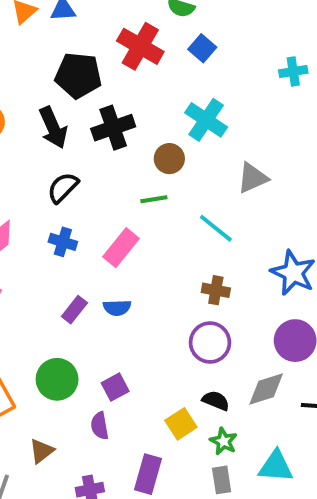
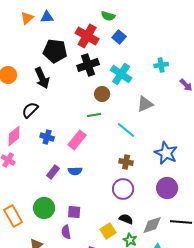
cyan cross: (293, 71) -> (161, 65), moved
black cross: (113, 128) -> (88, 65), moved
black semicircle: (63, 188) -> (30, 110), moved
purple square: (115, 387) -> (74, 212), turned 32
gray diamond: (266, 389) -> (152, 225), moved

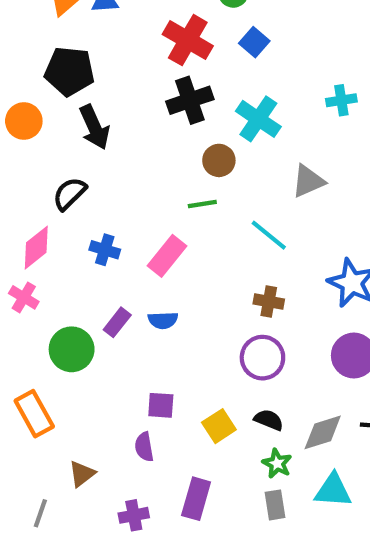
black pentagon: (55, 51) -> (69, 71), moved
green circle: (44, 208) -> (72, 349), moved
yellow square: (108, 231) -> (219, 426), moved

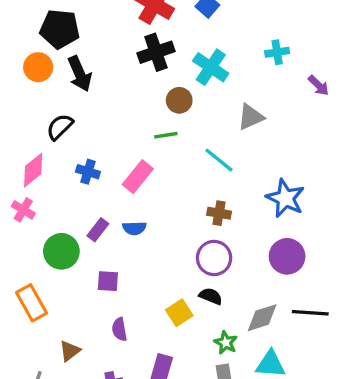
orange circle: (24, 121) -> (38, 67), moved
purple square: (161, 405) -> (108, 281), moved
black semicircle: (269, 420) -> (211, 296), moved

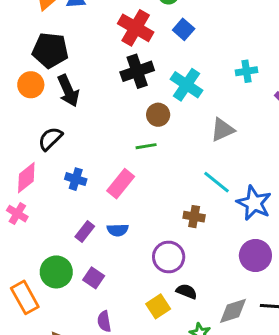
cyan line: (219, 160) -> (217, 182), moved
green circle: (61, 251) -> (56, 272), moved
purple circle: (214, 258) -> (169, 257), moved
purple square: (108, 281) -> (94, 278), turned 30

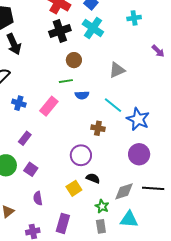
cyan cross: (246, 71) -> (134, 18), moved
cyan cross: (187, 85) -> (93, 28), moved
blue semicircle: (118, 230) -> (82, 95), moved

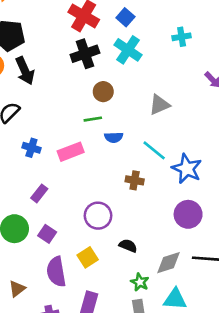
pink rectangle: (49, 106) -> (71, 152), turned 30
purple circle: (81, 155) -> (98, 216), moved
yellow square: (74, 188) -> (88, 257), moved
purple semicircle: (38, 198) -> (56, 272), size x1.6

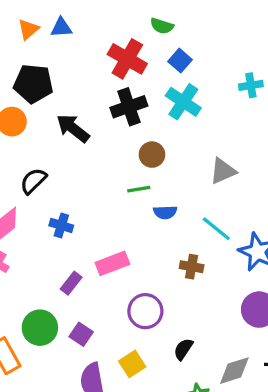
black arrow: (25, 71) -> (73, 128), moved, turned 152
pink rectangle: (71, 152) -> (112, 263), moved
black semicircle: (128, 246) -> (183, 349), turned -78

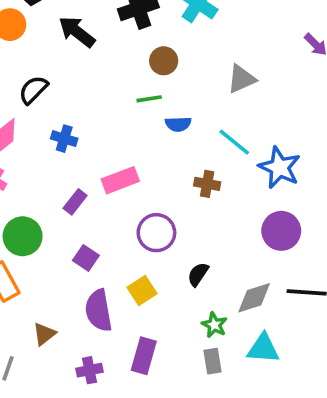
green circle: (40, 328) -> (23, 236), moved

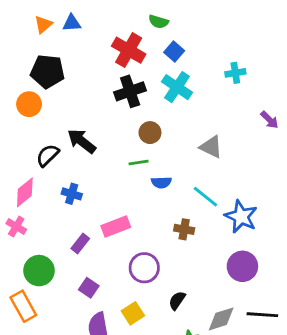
black arrow: (77, 32) -> (82, 141), moved
gray triangle: (241, 79) -> (211, 147), turned 50

